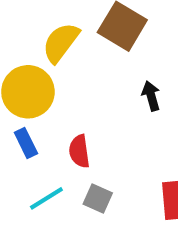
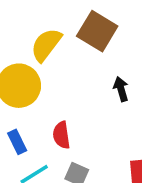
blue rectangle: (26, 143) -> (17, 142), moved

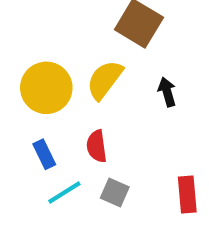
yellow semicircle: (46, 45) -> (105, 80), moved

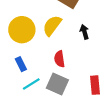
red semicircle: (97, 146) -> (59, 59), moved
gray square: (115, 193) -> (57, 84), size x1.5

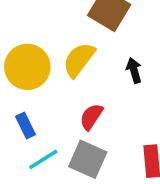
red semicircle: (59, 59) -> (91, 117), turned 42

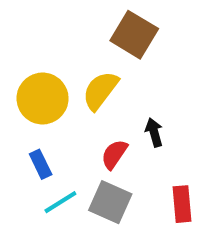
black arrow: (134, 70) -> (154, 132), moved

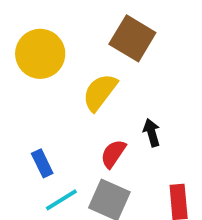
yellow circle: (43, 98) -> (40, 54), moved

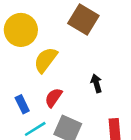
yellow semicircle: (100, 92) -> (46, 60), moved
red semicircle: (113, 154) -> (53, 98), moved

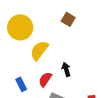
brown square: (83, 19) -> (68, 19), size x0.6
black arrow: (96, 83) -> (66, 69), moved

